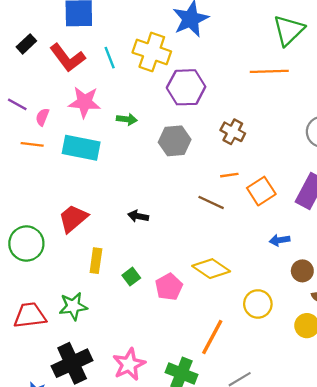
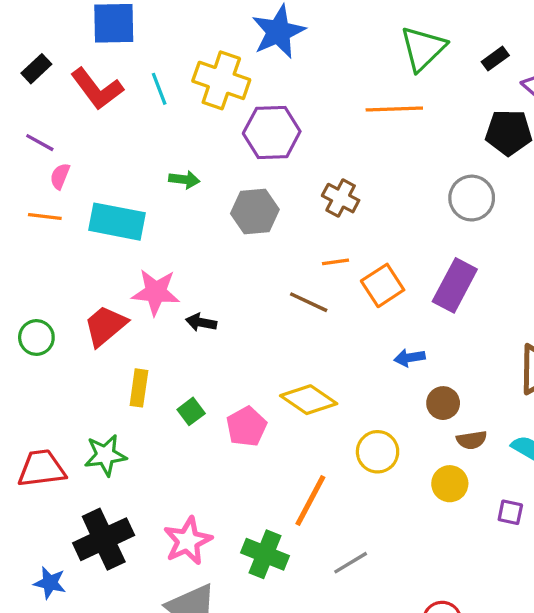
pink star: (85, 102) -> (156, 292), moved
purple line: (17, 104) -> (40, 143), moved
green circle: (26, 244) -> (36, 338), moved, size x0.7

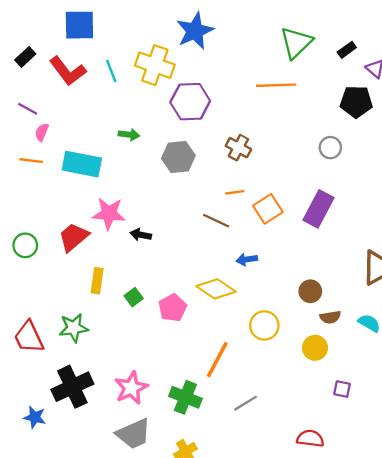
gray circle: (472, 198) -> (330, 148), size x0.7
blue arrow: (409, 358) -> (247, 259), moved
red trapezoid: (41, 469) -> (29, 337), turned -108
purple square: (510, 512) -> (342, 389), moved

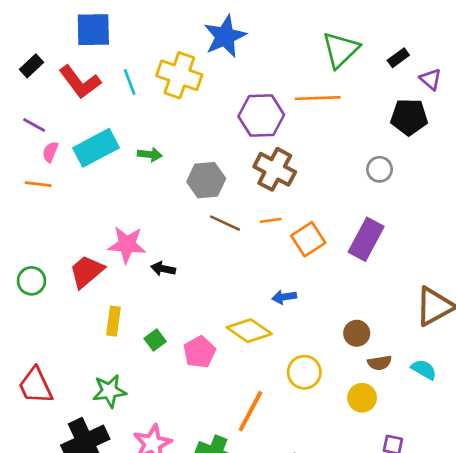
purple hexagon: (190, 102) -> (261, 116), moved
brown cross: (238, 148) -> (275, 169), size x1.4
cyan rectangle: (82, 164) -> (96, 148), moved, turned -39
brown line: (216, 221) -> (225, 223), moved
green star: (74, 328) -> (109, 391), moved

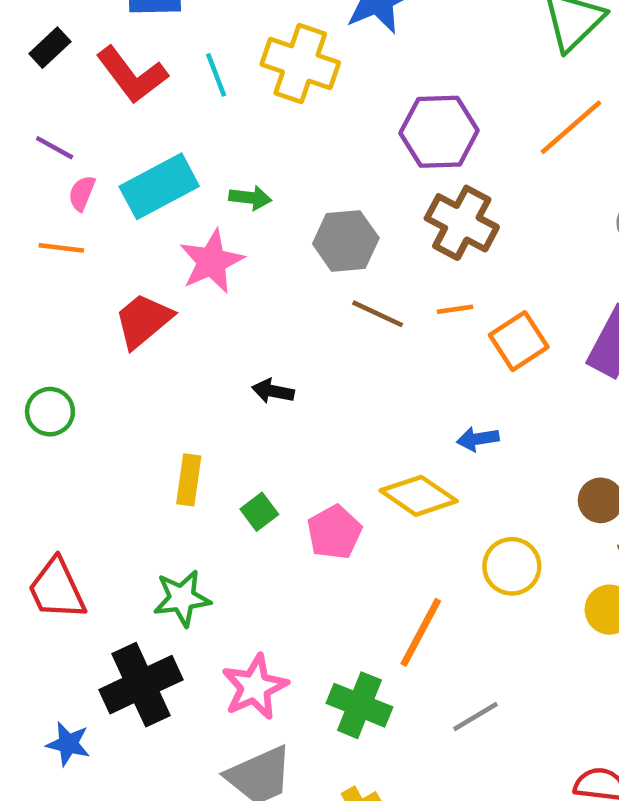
orange line: (318, 98) -> (571, 127), moved, turned -39
pink star: (127, 245) -> (212, 261), moved, turned -30
red trapezoid: (87, 271) -> (143, 321), moved

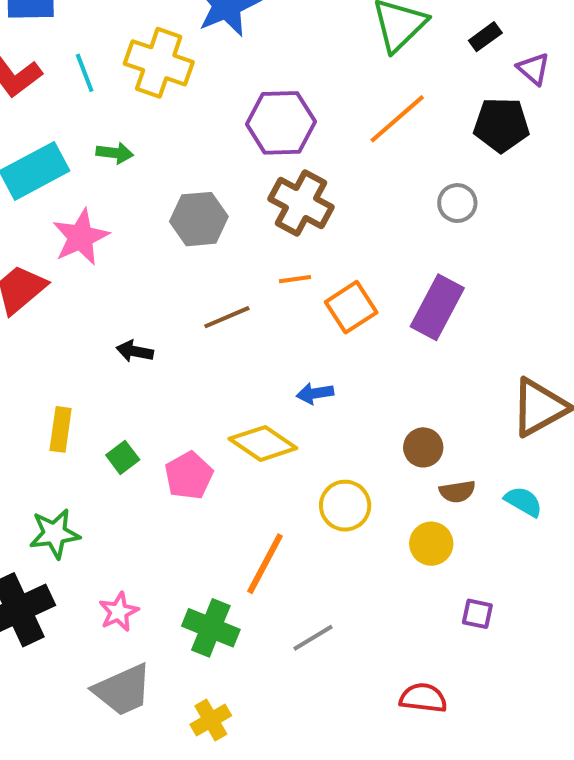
green arrow: (250, 198) -> (115, 153), moved
brown line: (378, 314) -> (227, 317), moved, turned -48
pink star: (255, 687) -> (119, 612), size x0.7

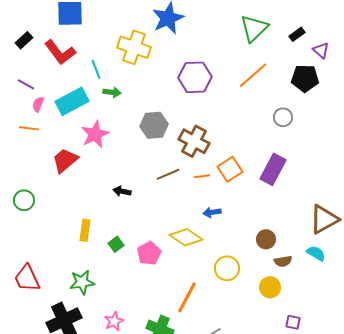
cyan line: (85, 73) -> (96, 69), moved
brown cross: (301, 203) -> (194, 141), moved
orange line: (295, 279) -> (202, 176), moved
cyan semicircle: (523, 502) -> (316, 253), moved

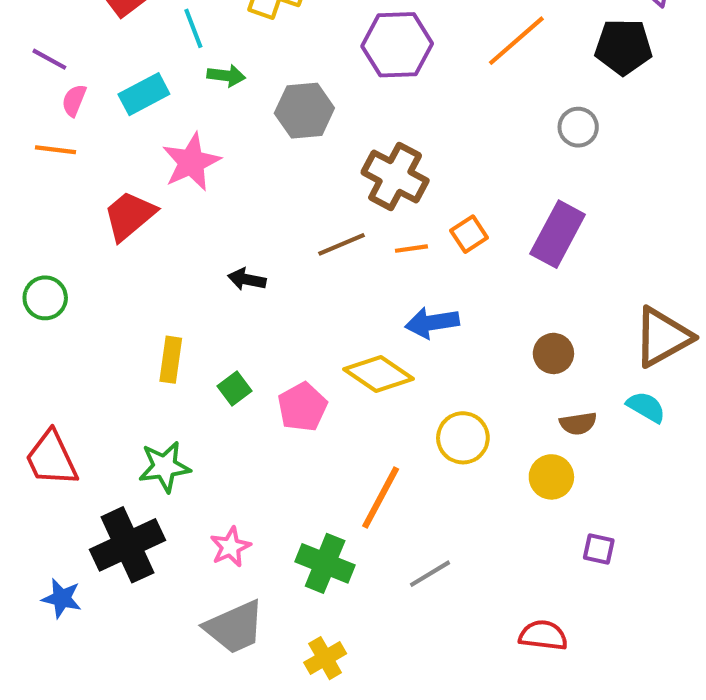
cyan rectangle: (72, 101) -> (144, 94), size x0.7
gray hexagon: (154, 125) -> (304, 111), moved
orange square: (230, 169) -> (469, 234), size x0.7
blue arrow: (212, 212) -> (432, 323), size x1.4
brown circle: (266, 239) -> (553, 353), moved

